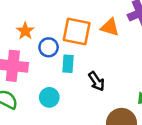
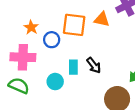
cyan rectangle: (68, 64) -> (73, 67), moved

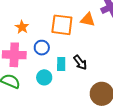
blue circle: (52, 40) -> (42, 48), moved

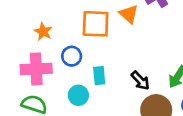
orange triangle: (88, 20) -> (129, 14), turned 35
black arrow: (80, 62) -> (140, 81), moved

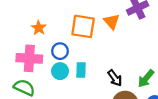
cyan circle: (78, 95) -> (60, 71), moved

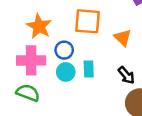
orange triangle: (112, 22) -> (123, 38), moved
orange star: (39, 28) -> (39, 26), size x1.5

